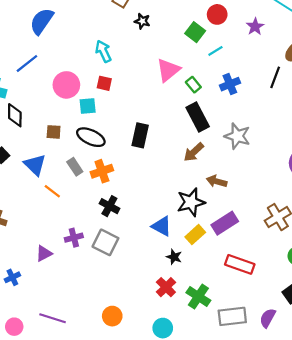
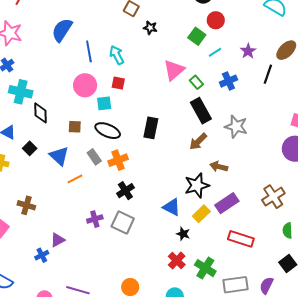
purple star: (255, 27) -> (248, 51), moved
blue line: (27, 64) -> (89, 51), moved, turned -60
orange line: (52, 191) -> (75, 179), turned -63
black cross: (109, 206) -> (125, 191), turned 30
purple triangle: (44, 254) -> (58, 240), moved

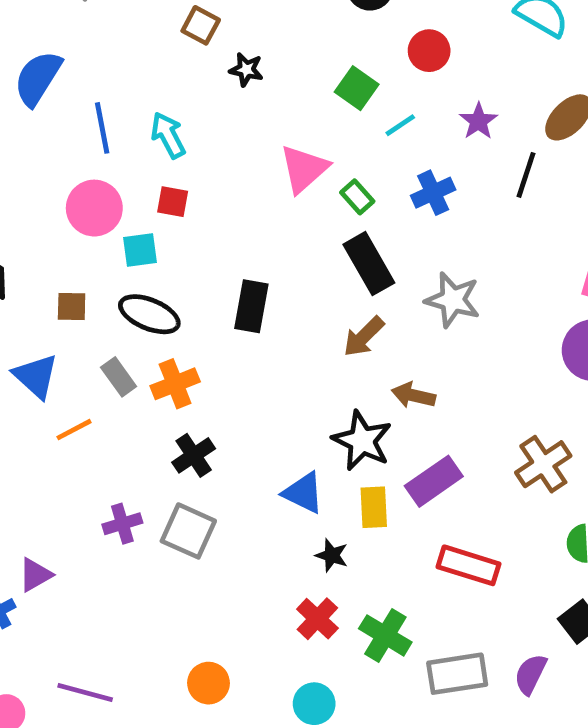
red circle: (216, 20) -> (429, 51), moved
black star: (197, 185) -> (362, 441), turned -30
yellow rectangle: (201, 214) -> (374, 507), turned -48

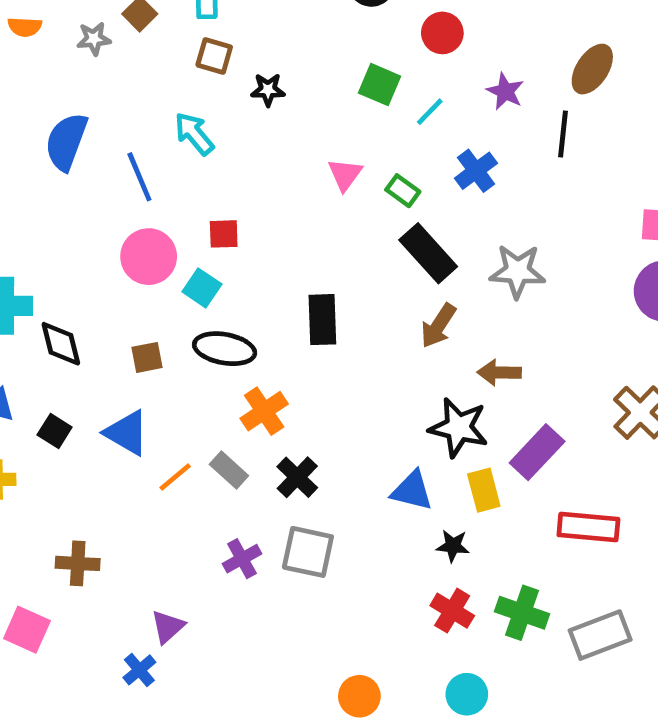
cyan arrow: (168, 135) -> (194, 134), moved
pink triangle: (304, 169) -> (345, 174), size x0.7
cyan square: (140, 250) -> (202, 288), turned -36
gray rectangle: (119, 377) -> (229, 470), moved

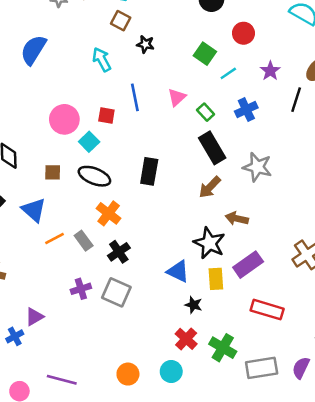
blue line: (139, 177) -> (135, 97), moved
orange cross: (264, 411) -> (109, 213), turned -30
cyan circle: (467, 694) -> (171, 372), moved

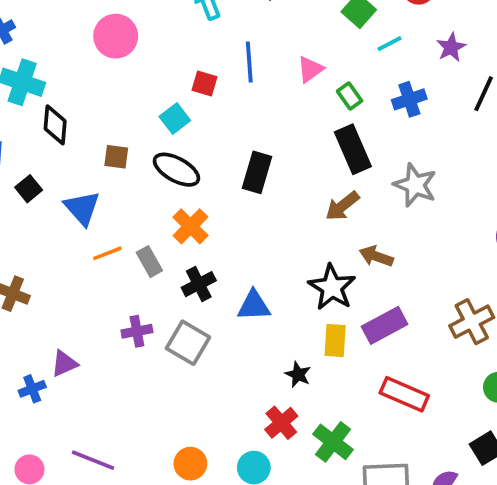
pink circle: (64, 119) -> (116, 36), moved
blue triangle: (178, 271) -> (254, 306), moved, turned -35

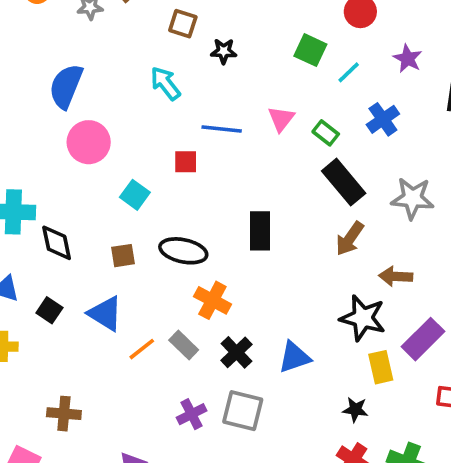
blue line: (249, 62) -> (222, 129), turned -63
cyan square: (175, 119) -> (135, 195), moved

